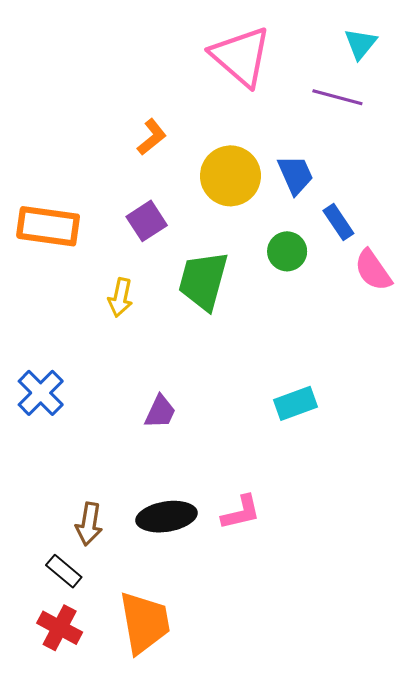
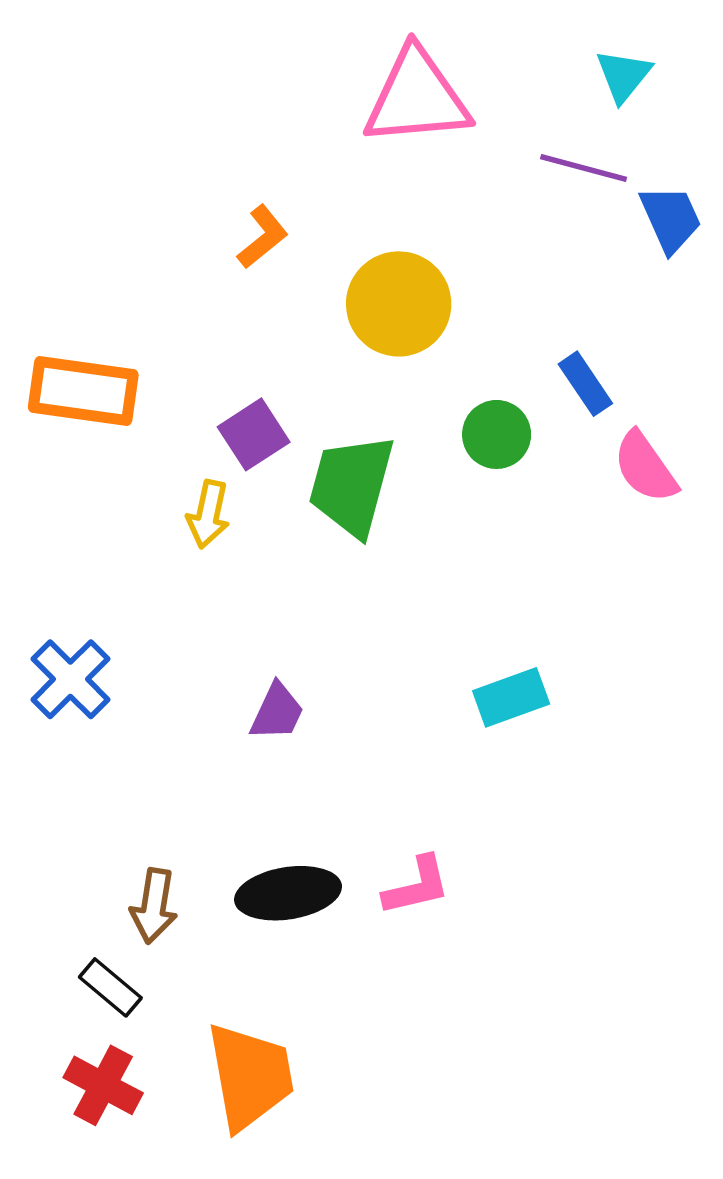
pink triangle: (241, 56) -> (417, 97), turned -46
blue trapezoid: (295, 175) -> (671, 219), moved
purple square: (147, 221) -> (254, 434), moved

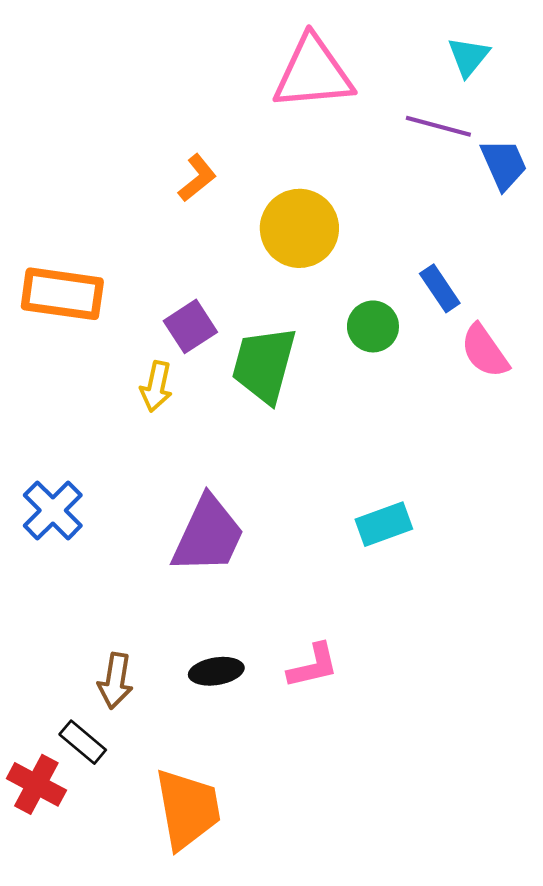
purple trapezoid: (277, 712) -> (208, 535), size x1.8
black ellipse: (288, 893) -> (216, 671), size x0.7
red cross: (103, 1085) -> (36, 784), moved

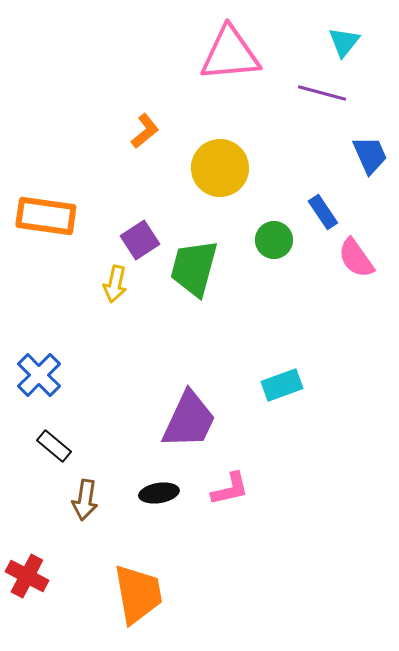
blue trapezoid: (504, 164) -> (370, 155), moved
purple trapezoid: (208, 535) -> (189, 420), moved
black rectangle: (83, 742) -> (54, 446), moved

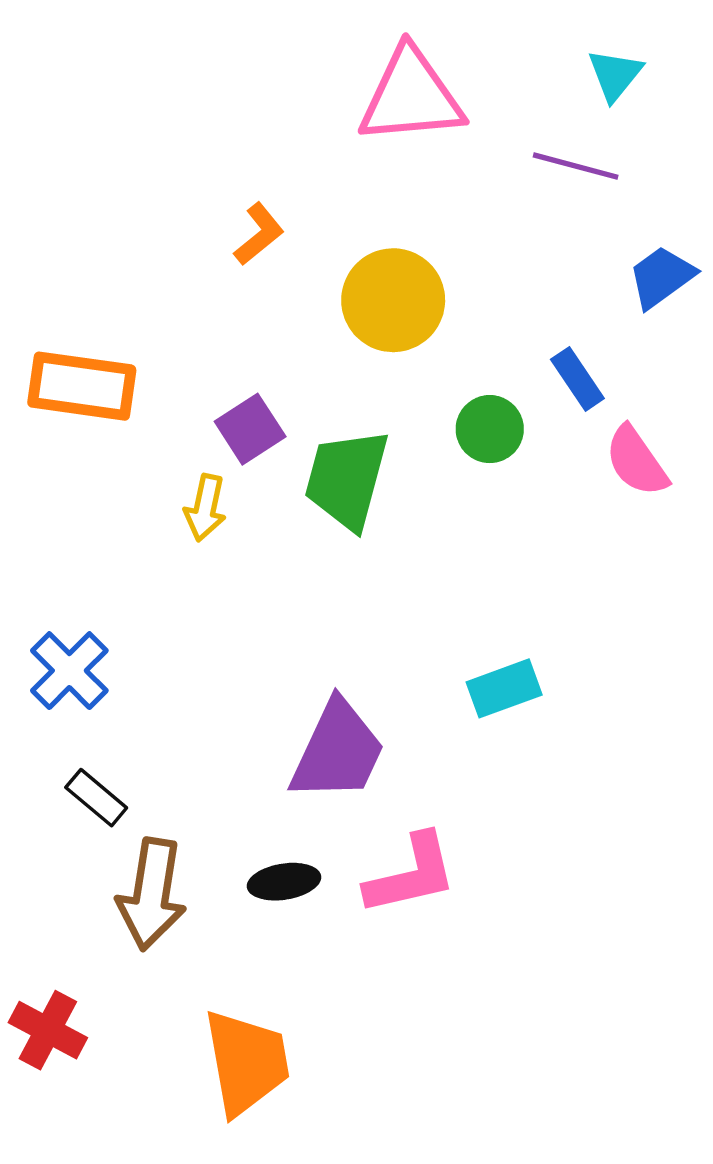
blue trapezoid: (370, 155) -> (661, 277), turned -102
pink L-shape: (230, 489) -> (411, 875), size x1.4
brown arrow: (85, 500) -> (152, 894), size x1.5

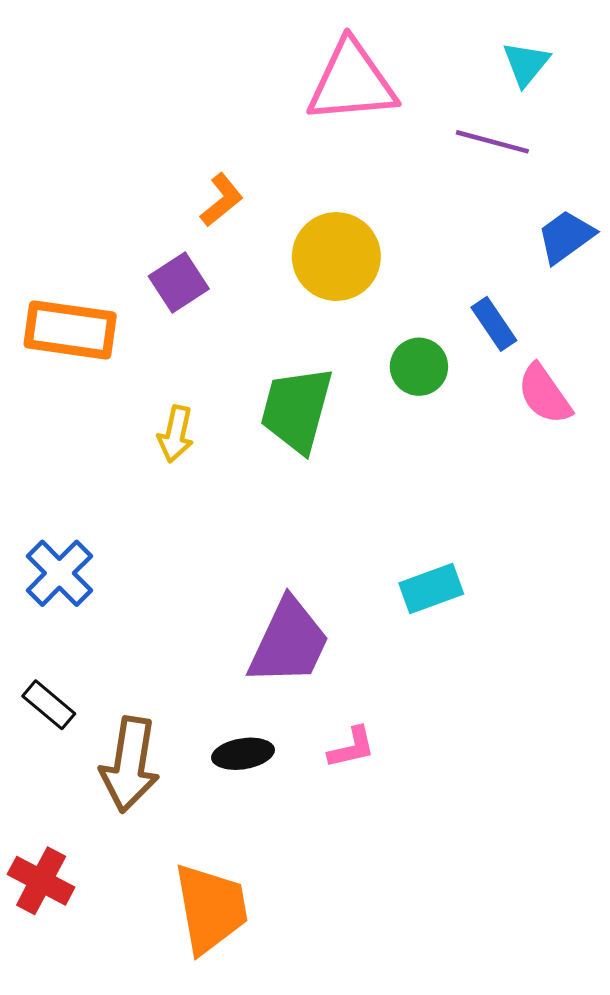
purple square: (250, 429) -> (179, 283), moved
black rectangle: (96, 798) -> (49, 705), moved
pink L-shape: (411, 875) -> (352, 748), size x0.6

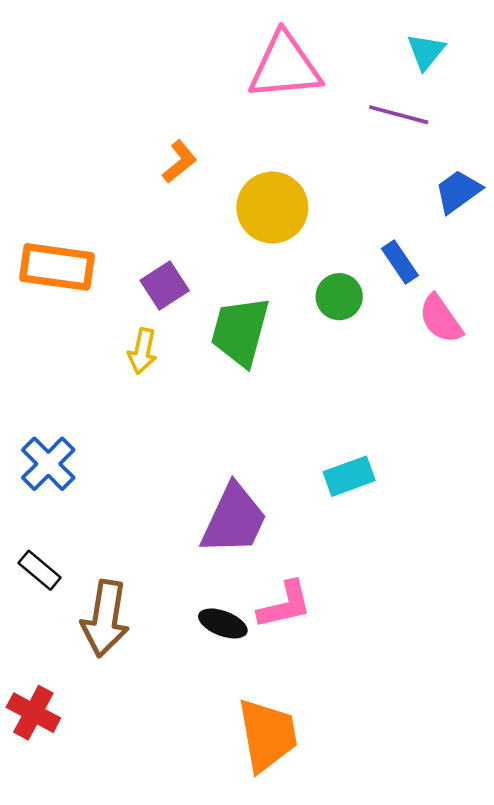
purple square: (179, 283) -> (165, 286), moved
pink L-shape: (352, 748) -> (285, 605), size x1.4
black ellipse: (243, 754) -> (223, 623), moved, turned 30
orange trapezoid: (211, 908) -> (267, 735), moved

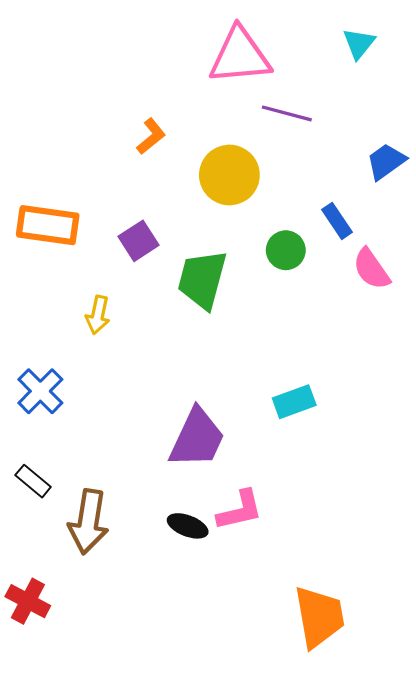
purple line: (399, 115) -> (287, 113), moved
yellow arrow: (142, 351) -> (98, 315), moved
orange trapezoid: (267, 735) -> (319, 617), moved

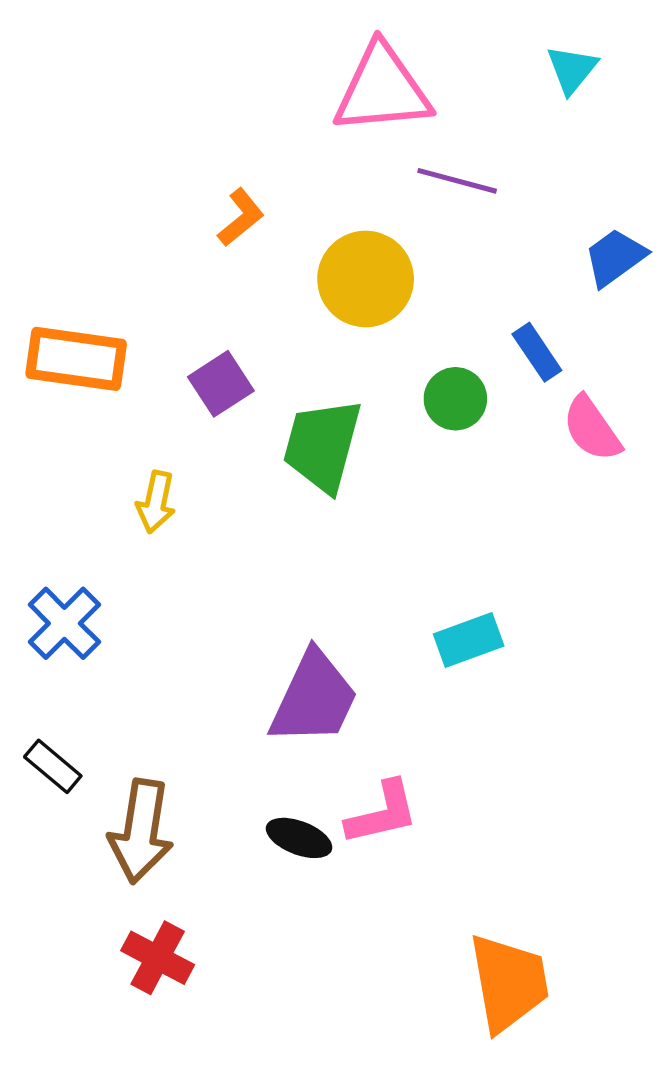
red cross: (28, 601) -> (158, 958), moved

